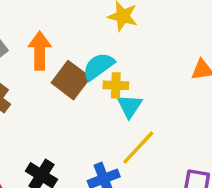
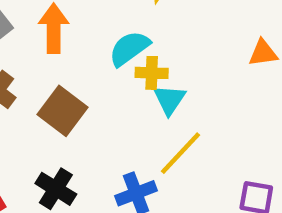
brown square: (71, 80) -> (63, 111), moved

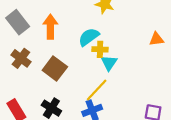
yellow line: (181, 153) -> (97, 90), moved

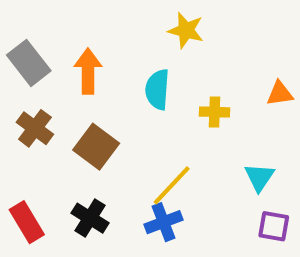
cyan semicircle: (89, 37) -> (157, 90), turned -50
yellow cross: (100, 49) -> (215, 112), moved
cyan triangle: (109, 63) -> (259, 177), moved

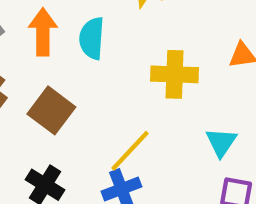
cyan semicircle: (157, 90) -> (92, 38), moved
yellow cross: (215, 112) -> (175, 74), size x1.5

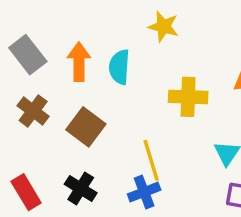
yellow line: (130, 151) -> (151, 160), turned -60

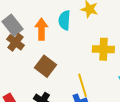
cyan semicircle: (119, 67) -> (64, 20), moved
brown cross: (33, 111) -> (15, 42), moved

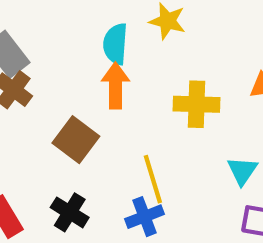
orange arrow: (41, 29) -> (115, 86), moved

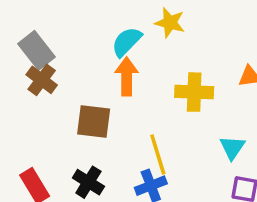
cyan semicircle: (115, 44) -> (127, 42), turned 40
brown square: (76, 140) -> (94, 121), turned -30

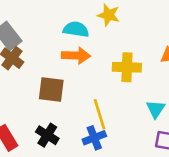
cyan semicircle: (127, 42) -> (76, 29), turned 55
orange arrow: (127, 76) -> (76, 56), turned 92

